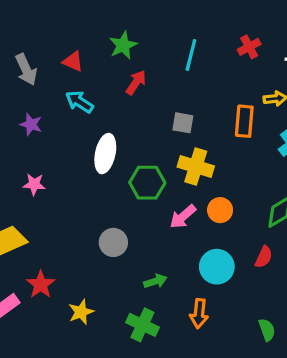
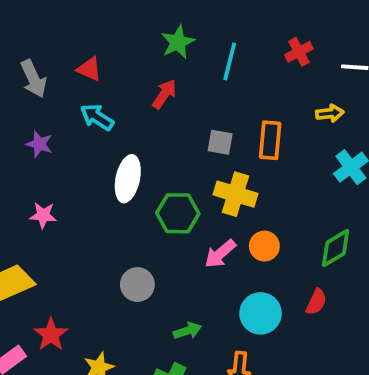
green star: (123, 45) -> (178, 42), moved
orange rectangle: (244, 121) -> (270, 140), moved

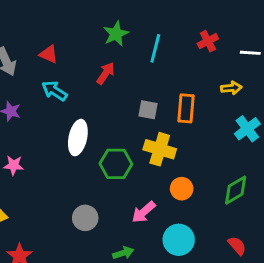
pink arrow: (220, 254) -> (144, 212), moved
red semicircle: (316, 302) -> (237, 246), moved, turned -66

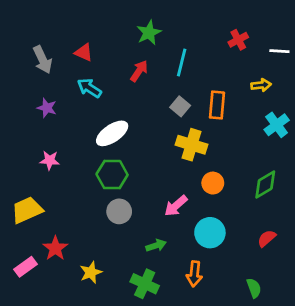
cyan line: (155, 48) -> (182, 62), moved
gray square: (148, 110) -> (180, 106), turned 30
white ellipse: (78, 138) -> (112, 133), turned 44
green hexagon: (116, 164) -> (112, 175), moved
red semicircle: (237, 246) -> (267, 238), turned -90

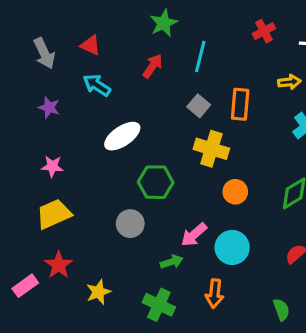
green hexagon: (112, 175) -> (156, 182), moved
pink arrow: (176, 206) -> (194, 235), moved
yellow trapezoid: (27, 210) -> (54, 214), moved

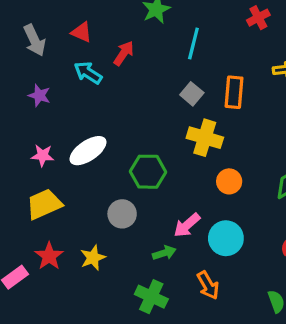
red arrow: (153, 66) -> (124, 53), moved
white ellipse: (122, 136) -> (88, 151), moved
yellow star: (98, 292) -> (93, 258), moved
orange arrow: (215, 294) -> (208, 285), turned -36

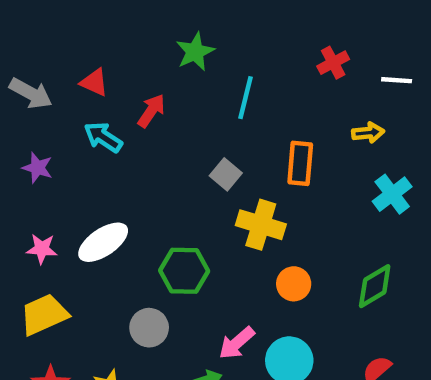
gray arrow: (34, 40) -> (31, 93), turned -36
gray square: (192, 94) -> (226, 174), moved

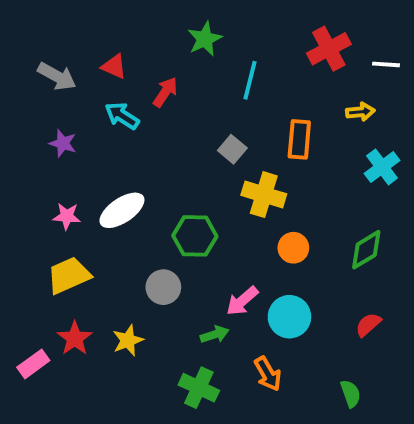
red cross: (333, 63) -> (329, 49), size x1.5

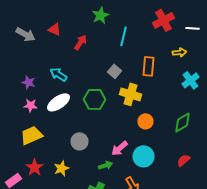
cyan arrow: (122, 116) -> (58, 74), moved
purple star: (63, 143) -> (28, 82), moved
green hexagon: (195, 236) -> (94, 99), moved

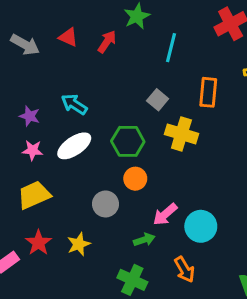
red arrow: (80, 42) -> (107, 42), moved
orange circle: (146, 121) -> (135, 179), moved

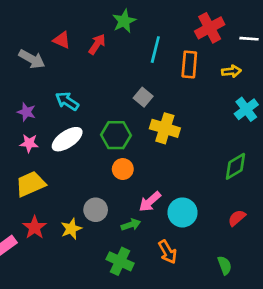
gray arrow: (25, 45) -> (32, 59), moved
orange rectangle: (208, 92) -> (189, 65), moved
gray circle: (105, 204) -> (96, 210), moved

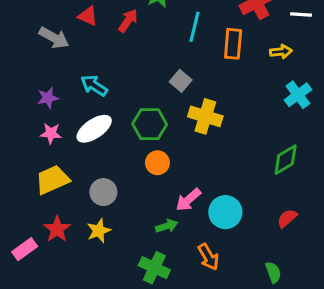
purple star: (26, 112) -> (48, 98), turned -30
gray circle: (96, 210) -> (103, 192), moved

